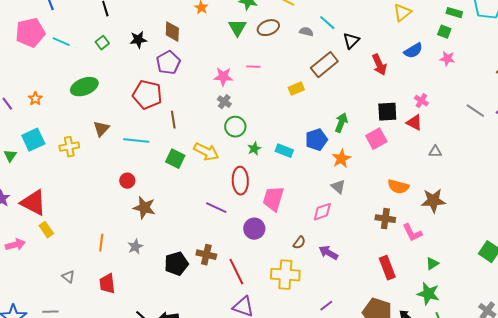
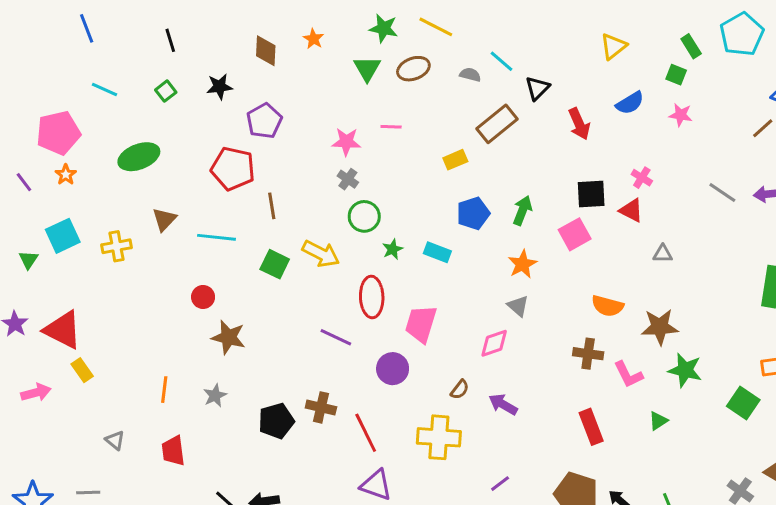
green rectangle: (454, 13) -> (691, 46), turned 42
brown diamond: (172, 32) -> (266, 51), moved
pink pentagon: (30, 33) -> (58, 133), moved
blue pentagon: (316, 140) -> (473, 213), moved
green star: (428, 294) -> (685, 370), moved

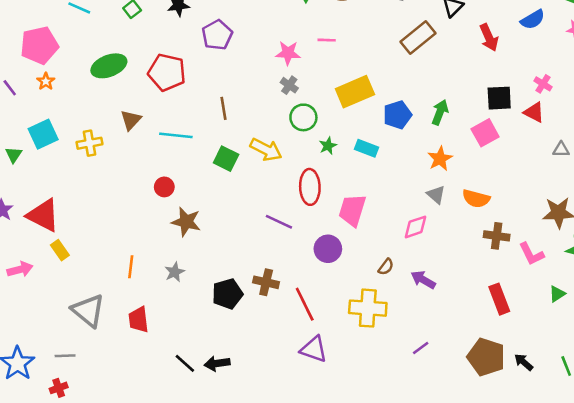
yellow rectangle: (455, 160) -> (355, 92), moved, size x1.8
red pentagon: (233, 169) -> (167, 72), moved
orange semicircle: (607, 306) -> (476, 199), moved
gray triangle: (115, 440) -> (88, 311), size x2.0

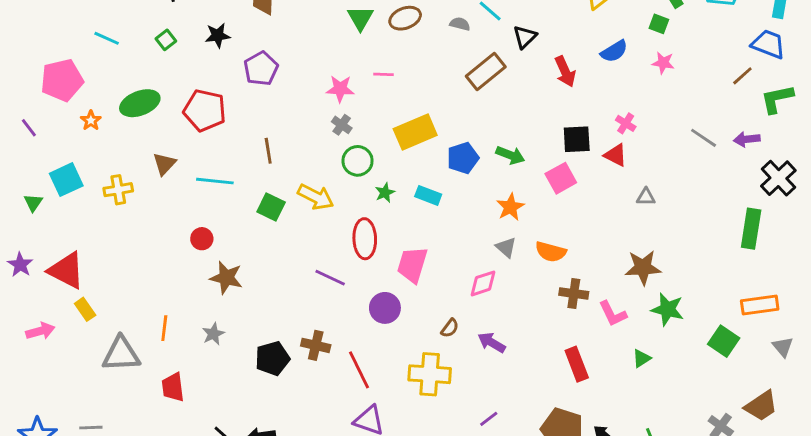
orange star: (46, 81) -> (91, 121), moved
green arrow: (440, 112) -> (510, 155), turned 90
gray triangle: (88, 311) -> (121, 354), moved, turned -42

